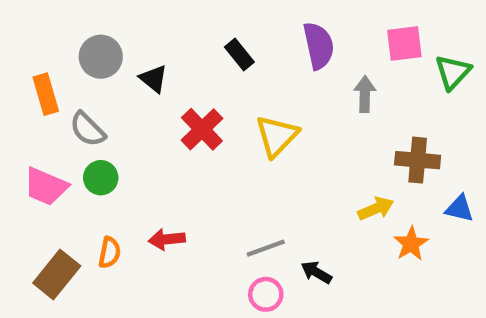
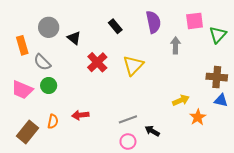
brown cross: (418, 160) -> (217, 77), moved

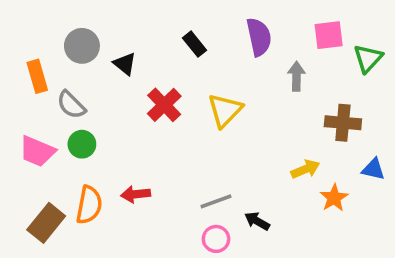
brown cross: (217, 77) -> (343, 123), moved
orange semicircle: (53, 121) -> (89, 205), size x1.5

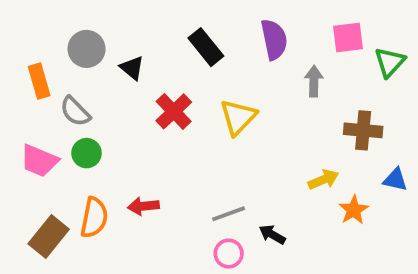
black rectangle: (195, 44) -> (206, 47), size x1.4

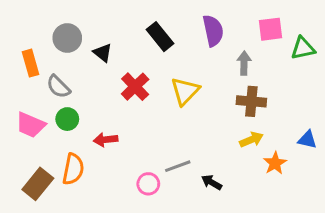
green triangle: (390, 62) -> (303, 48), turned 35
brown cross: (363, 130) -> (251, 101), moved
red arrow: (143, 206) -> (106, 140), moved
pink circle: (229, 254) -> (148, 184), moved

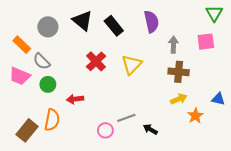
pink square: (271, 29) -> (206, 42), moved
green triangle: (303, 48) -> (214, 13), moved, turned -48
black triangle: (103, 53) -> (82, 21), moved, size x1.5
orange rectangle: (30, 63) -> (22, 45), turned -30
pink trapezoid: (30, 125) -> (20, 76), moved

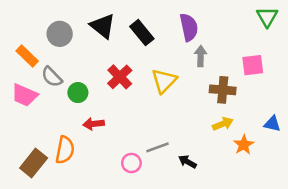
pink square: (206, 42) -> (253, 65), moved
gray arrow: (173, 45) -> (201, 56), moved
green circle: (48, 84) -> (78, 93), moved

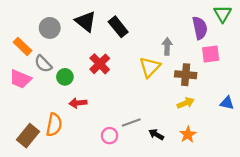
purple semicircle: (189, 27) -> (200, 28), moved
yellow triangle: (164, 81) -> (150, 67), moved
orange star: (244, 145) -> (188, 135), moved

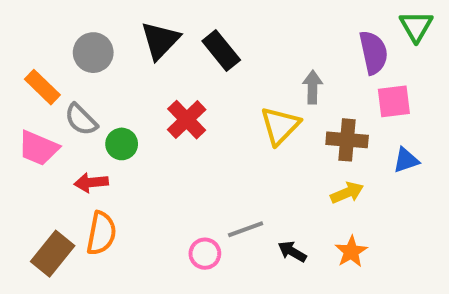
black triangle: (86, 21) -> (160, 40), turned 35
red arrow: (78, 103) -> (91, 183), moved
blue triangle: (227, 103) -> (406, 160), moved, turned -32

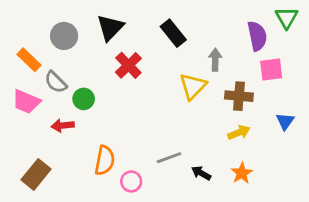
black rectangle: (221, 51) -> (173, 33), moved
red cross: (187, 120) -> (128, 65), moved
blue triangle: (406, 160) -> (285, 121), moved, turned -36
orange semicircle: (101, 233) -> (105, 160), moved
pink circle: (205, 254) -> (131, 181), moved

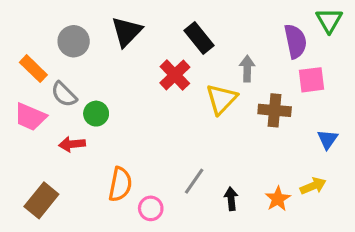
red cross: (128, 65) -> (175, 75), moved
yellow arrow: (239, 132) -> (313, 186), moved
gray line: (169, 158) -> (194, 181), turned -35
black arrow: (201, 173) -> (231, 199), turned 54

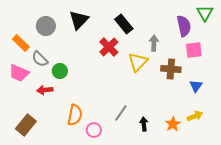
blue triangle: (328, 139) -> (196, 86), moved

